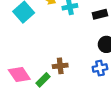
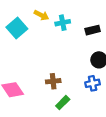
green rectangle: (43, 80) -> (63, 103), moved

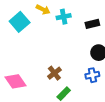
brown cross: (53, 81) -> (54, 73), turned -32

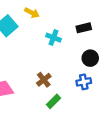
cyan cross: (64, 17) -> (53, 38), moved, turned 32

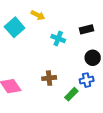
brown cross: (44, 80) -> (49, 78), turned 32
green rectangle: (53, 101) -> (71, 94), moved

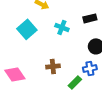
cyan square: (15, 27) -> (27, 29), moved

